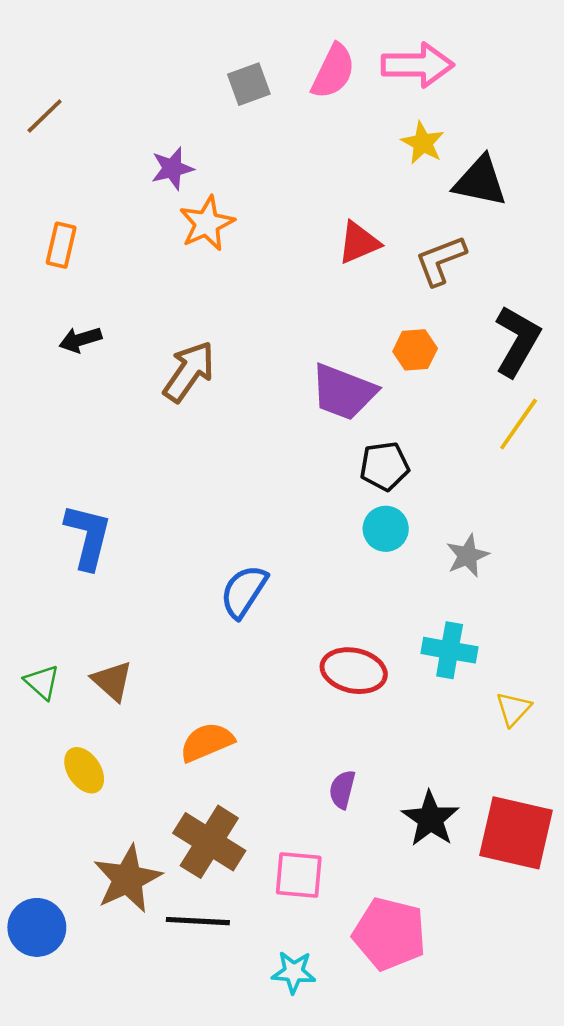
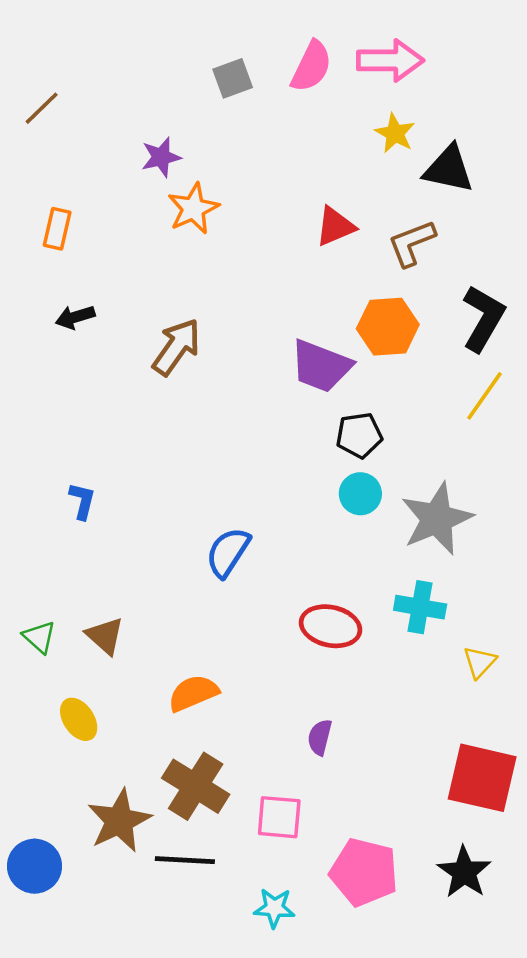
orange hexagon: (415, 350) -> (388, 327), size x1.5
blue L-shape: (88, 536) -> (82, 501), size x0.6
gray star: (467, 556) -> (437, 519), size x1.8
black star: (430, 819) -> (464, 872), moved

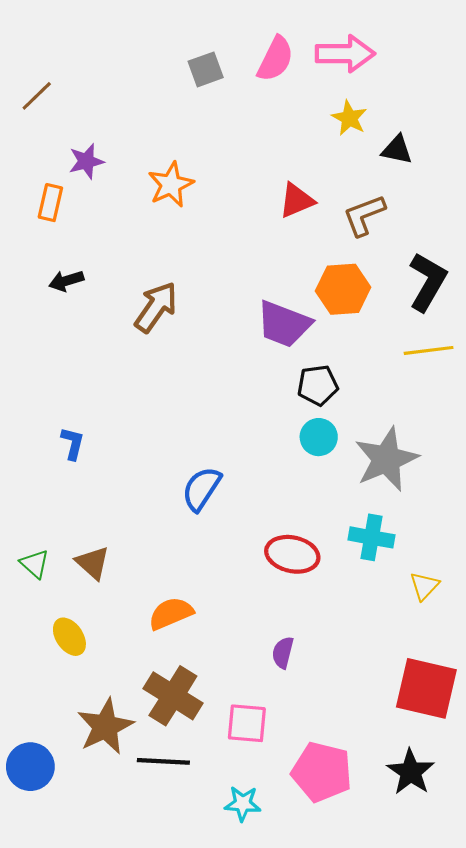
purple star: (161, 157) -> (86, 161), moved
black triangle: (449, 169) -> (397, 150), size x0.7
yellow line: (484, 396) -> (429, 350), turned 48

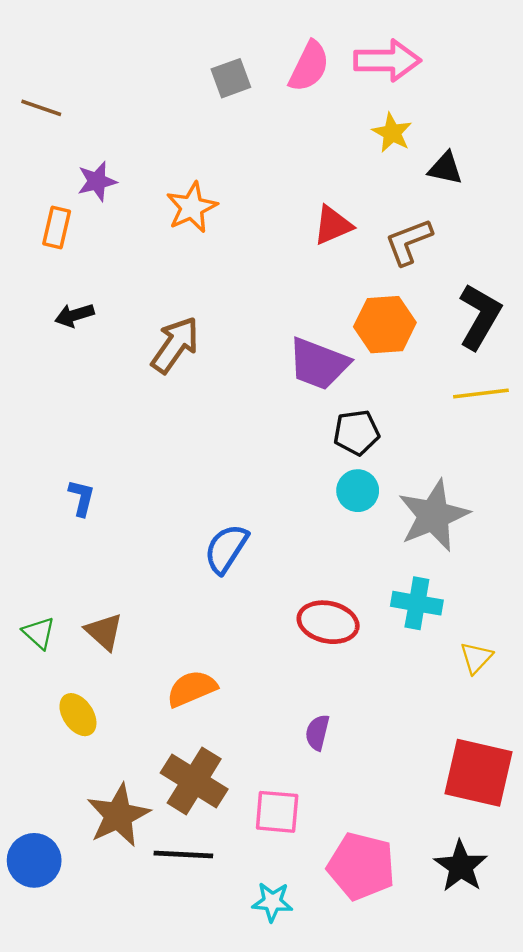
brown line: (37, 96) -> (41, 108), turned 63

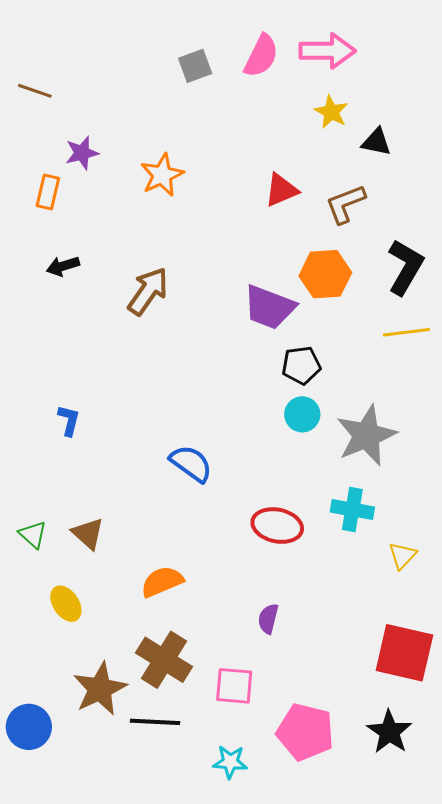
blue semicircle: (226, 549) -> (191, 463), turned 93

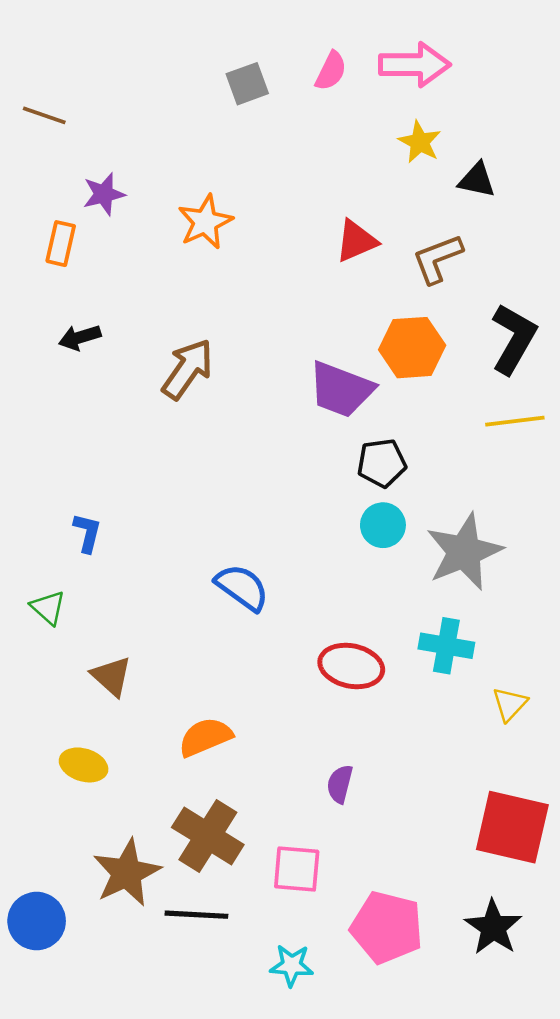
pink semicircle: (261, 56) -> (331, 71), size x0.7
green triangle: (33, 535) -> (48, 608), moved
yellow ellipse: (66, 604) -> (84, 765), turned -39

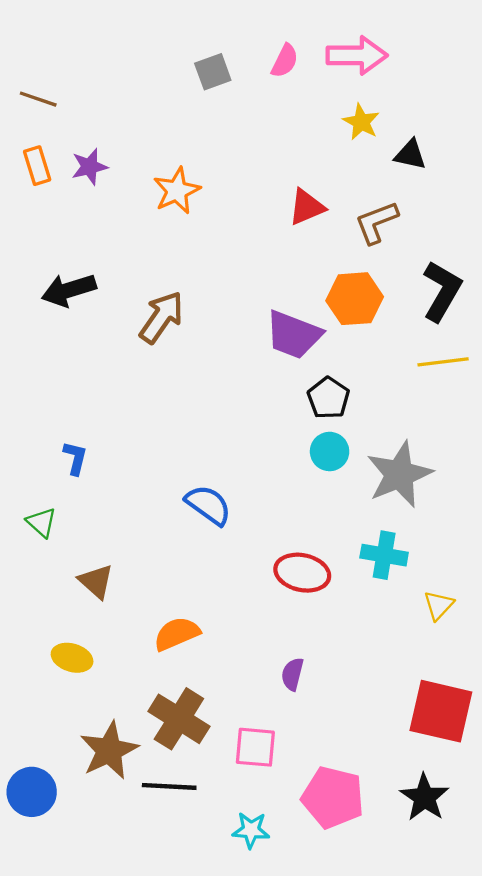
orange rectangle: (61, 244) -> (37, 166), moved, turned -30
black arrow: (80, 337) -> (69, 290), size x1.5
black pentagon: (382, 463) -> (328, 398), turned -30

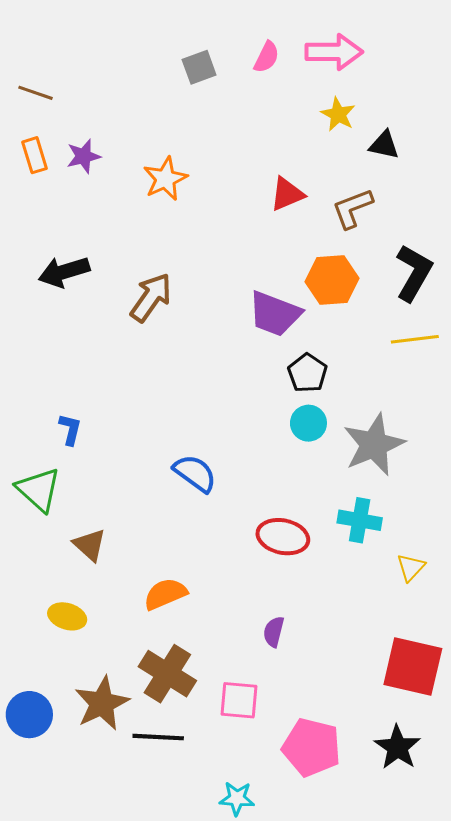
green triangle: (41, 522) -> (39, 490), size x1.6
blue circle: (32, 792) -> (29, 715), moved
cyan star: (251, 830) -> (237, 798), moved

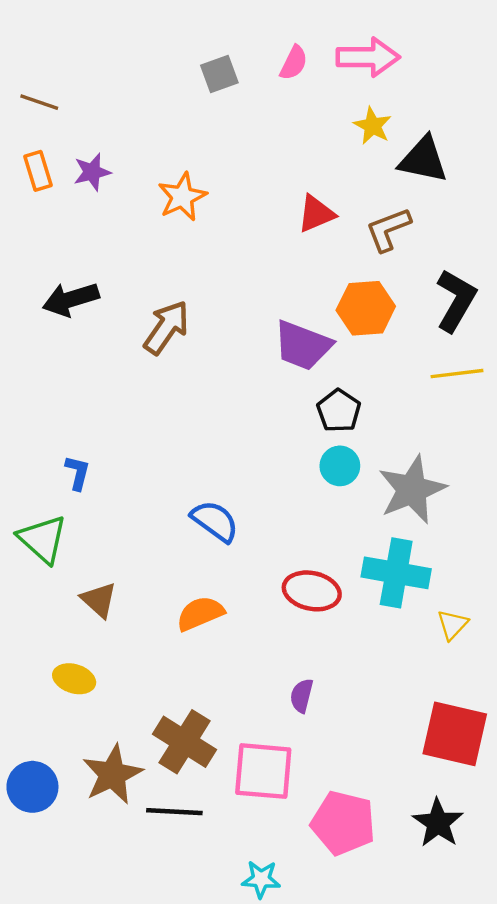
black triangle: (384, 145) -> (423, 160), size x1.5
cyan cross: (360, 520) -> (396, 573), size x1.4
orange semicircle: (165, 594) -> (200, 613), moved
pink square: (239, 700) -> (263, 771), size x1.4

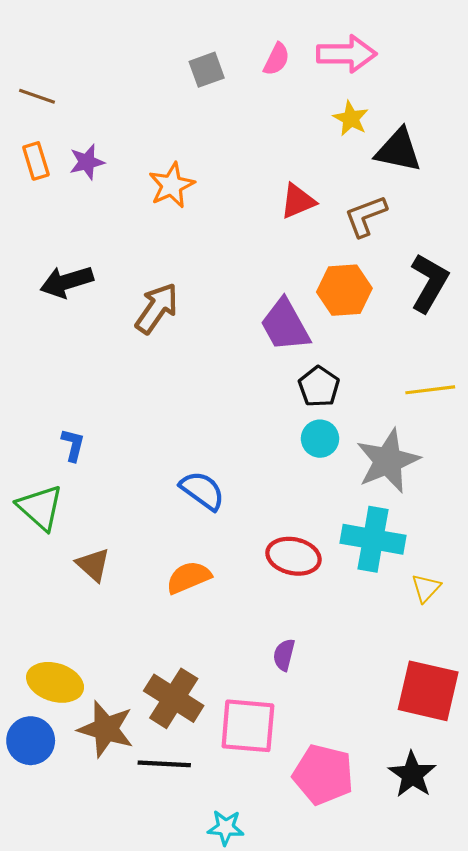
purple trapezoid: (303, 345) -> (285, 325), turned 40
yellow line: (457, 374) -> (430, 390), moved
yellow ellipse: (74, 679) -> (55, 682), moved, size x1.4
brown star: (112, 774) -> (106, 729), turned -30
cyan star: (261, 879) -> (226, 828), moved

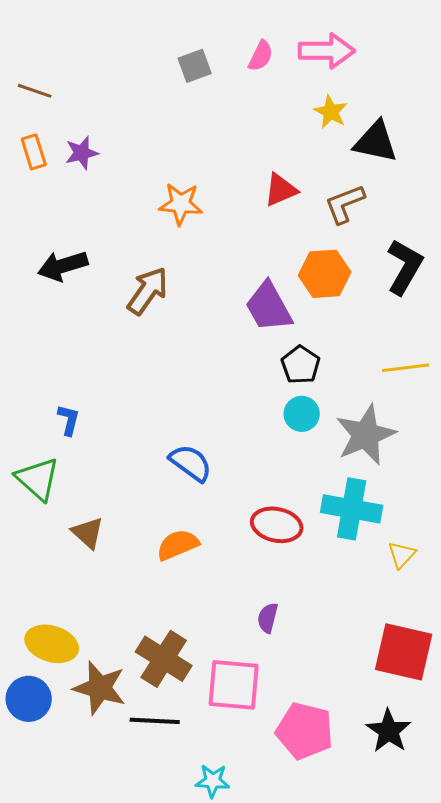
orange star: (172, 185) -> (181, 204), moved, turned 30

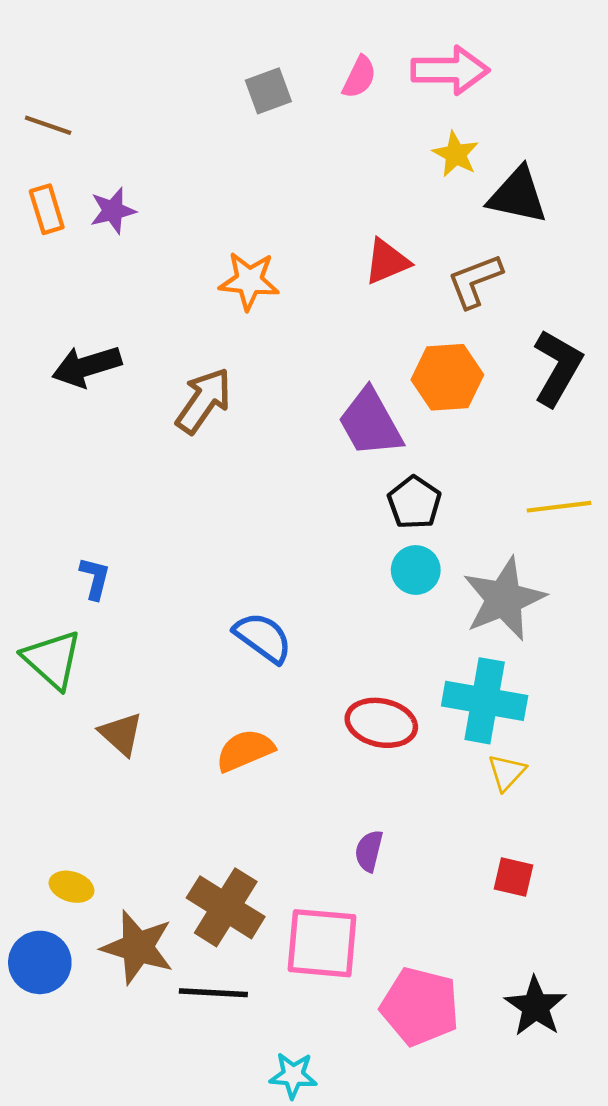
yellow triangle: (402, 555) -> (507, 772), moved
yellow ellipse: (52, 644) -> (71, 887), size x0.6
red square: (404, 652) -> (513, 877), moved, size x0.5

